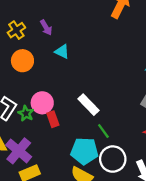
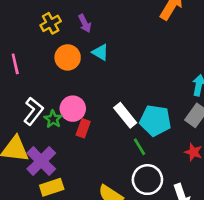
orange circle: (22, 61) -> (68, 57), moved
red rectangle: (53, 119) -> (83, 128), turned 35
cyan pentagon: (84, 151) -> (155, 121), moved

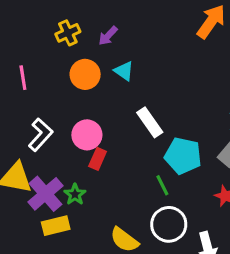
purple arrow: (85, 23) -> (108, 36), turned 66
white rectangle: (125, 115) -> (150, 122), moved
green star: (53, 119) -> (75, 194), moved

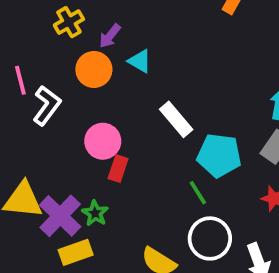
purple arrow: (108, 36) -> (110, 36), moved
white L-shape: (40, 135) -> (47, 106), moved

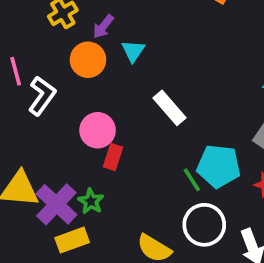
cyan triangle: (140, 61) -> (133, 51), turned 35
cyan pentagon: (219, 155) -> (219, 166), moved

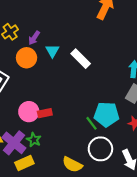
white rectangle: (169, 108) -> (81, 59), moved
pink circle: (98, 130) -> (29, 112), moved
red rectangle: (113, 157) -> (45, 113), turned 64

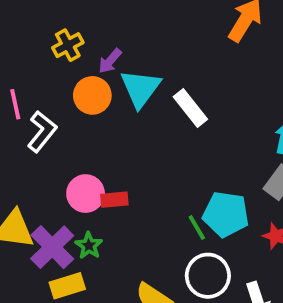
cyan triangle: (52, 51) -> (141, 88), size x1.6

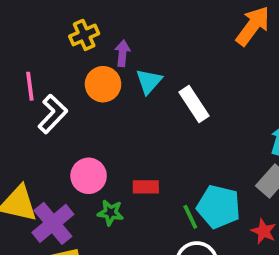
purple arrow: (110, 61) -> (122, 53), turned 140
cyan triangle: (141, 88) -> (149, 81), size x0.7
red rectangle: (114, 200) -> (146, 187), moved
green star: (89, 246) -> (110, 213), moved, turned -30

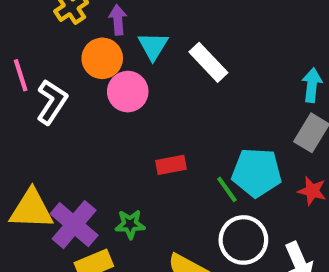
pink circle: (89, 176) -> (128, 92), moved
green star: (110, 213) -> (130, 224), moved

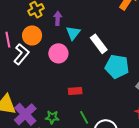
orange circle: (102, 58) -> (32, 35), moved
cyan pentagon: (257, 173) -> (117, 66), moved
green line: (227, 189) -> (84, 117), moved

